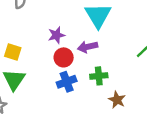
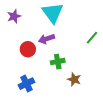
purple star: (56, 35) -> (14, 16), moved
blue cross: (67, 82) -> (26, 84), moved

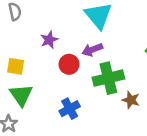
purple star: (14, 16) -> (49, 40), moved
green cross: (58, 62) -> (108, 78), size x1.6

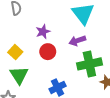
red circle: (69, 64) -> (48, 52), moved
yellow square: (16, 66) -> (15, 52), turned 32

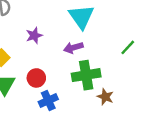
red circle: (48, 52) -> (36, 78), moved

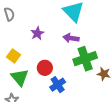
purple arrow: (73, 48) -> (71, 38), turned 35

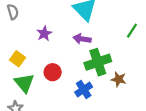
blue cross: (58, 85) -> (84, 89), moved

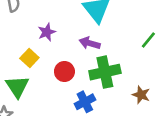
yellow square: (17, 59) -> (29, 58), moved
red circle: (53, 72) -> (64, 72), moved
brown star: (119, 79) -> (141, 95), moved

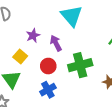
purple arrow: (90, 43) -> (56, 43), moved, turned 49
blue cross: (85, 102) -> (48, 90), moved

